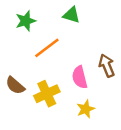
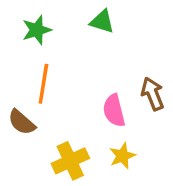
orange line: (47, 48) -> (43, 84), moved, turned -44
yellow cross: (47, 94) -> (70, 161), moved

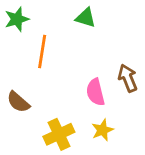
green star: (37, 30) -> (17, 19), moved
orange line: (43, 84) -> (42, 51), moved

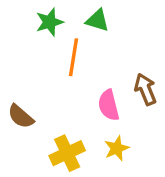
green star: (17, 19) -> (49, 22), moved
orange line: (42, 51) -> (73, 57), moved

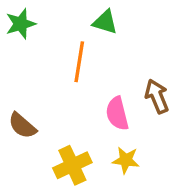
green star: (49, 22) -> (21, 24), moved
yellow star: (117, 148) -> (126, 160), turned 30

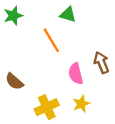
orange line: (79, 62) -> (51, 40), turned -40
yellow star: (126, 160) -> (81, 104), turned -30

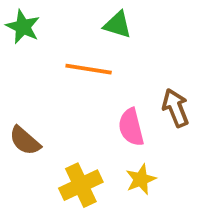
green star: (13, 16) -> (23, 27), turned -30
orange line: (51, 40) -> (89, 69), turned -50

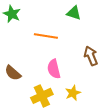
green triangle: (118, 25) -> (74, 13), moved
pink semicircle: (131, 127) -> (54, 69), moved

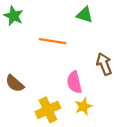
pink semicircle: (54, 69) -> (74, 82), moved

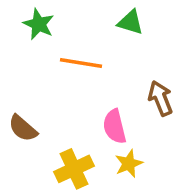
green star: (14, 16) -> (39, 24), moved

